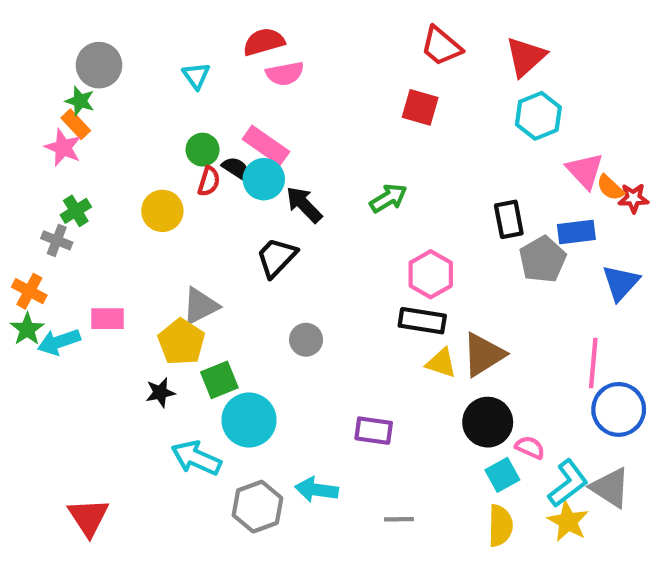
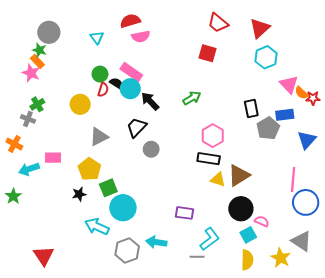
gray triangle: (200, 306) -> (99, 137), moved
green star: (27, 329) -> (13, 196), moved
gray circle: (306, 340) -> (151, 149), moved
cyan L-shape: (568, 483) -> (210, 239), moved

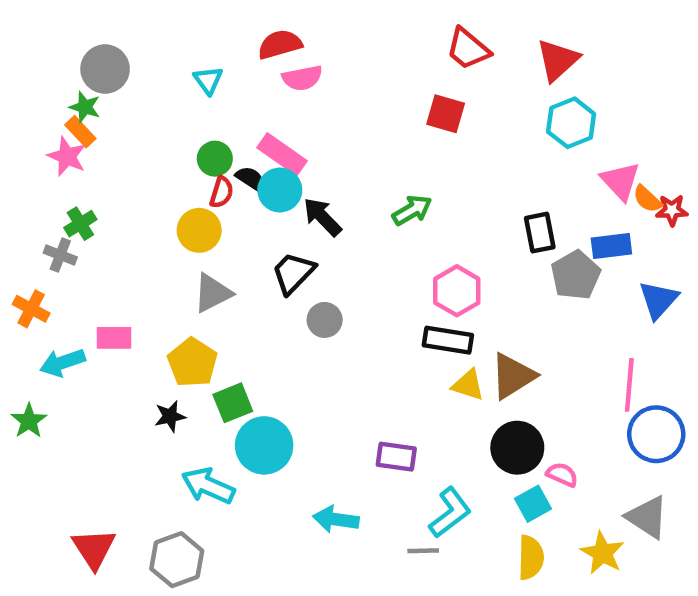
yellow circle: (80, 104) -> (199, 230), moved
gray hexagon: (127, 250) -> (177, 560), moved

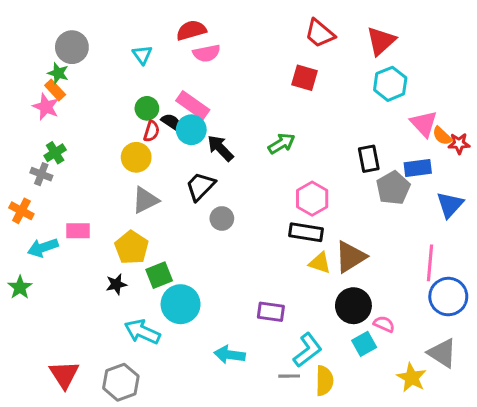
yellow semicircle: (531, 557) -> (324, 381), moved

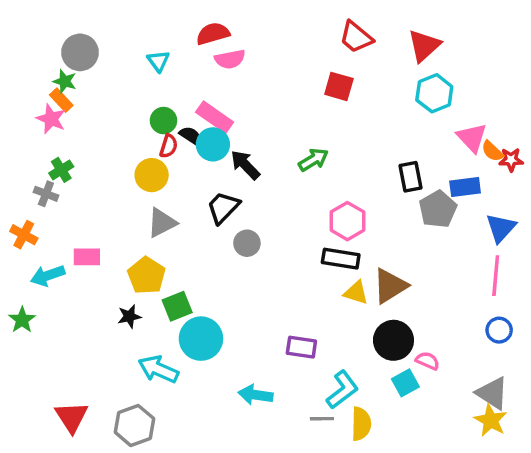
pink line: (430, 263) -> (496, 276), moved
blue circle: (448, 297) -> (499, 330), size x0.6
yellow star: (412, 378) -> (491, 420), moved

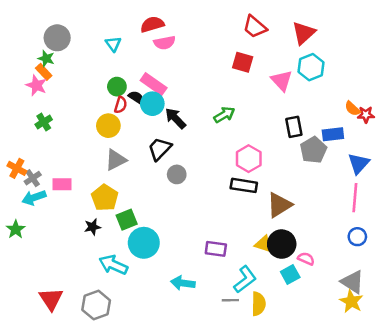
pink triangle: (472, 138) -> (282, 80), moved
gray cross: (46, 194) -> (33, 178), moved, turned 35
yellow triangle: (356, 293) -> (263, 244), moved

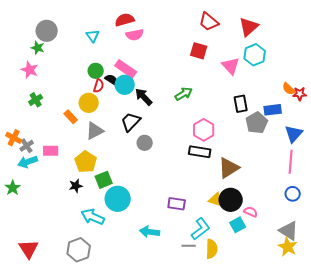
orange rectangle: (44, 72) -> (71, 117), moved
red triangle: (51, 299) -> (29, 249), moved

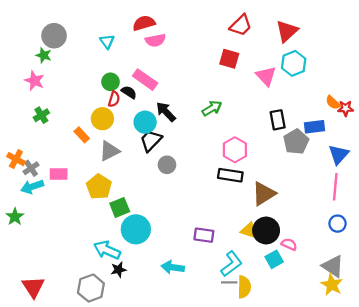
red trapezoid: (209, 22) -> (241, 25), turned -85
cyan circle: (125, 85) -> (145, 122), moved
black star: (76, 186) -> (119, 270), moved
gray line: (189, 246) -> (229, 282), moved

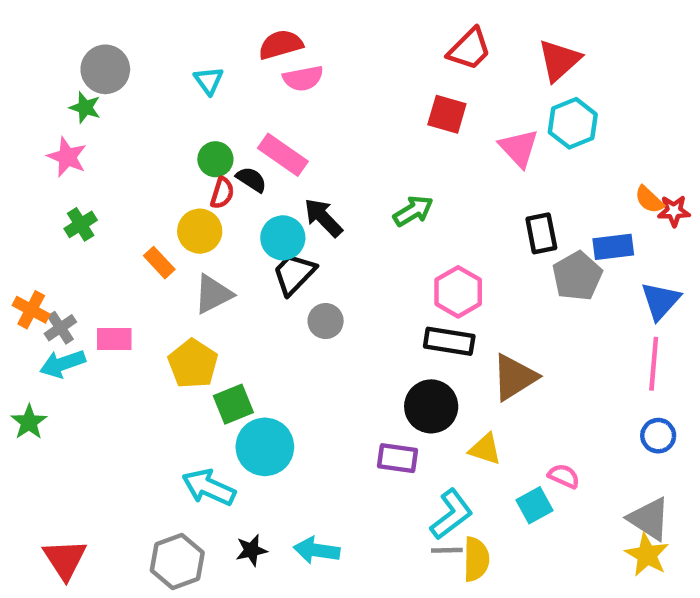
black circle: (266, 230) -> (431, 406), moved
cyan arrow: (173, 267) -> (317, 550), moved
black star: (119, 270) -> (251, 550), moved

